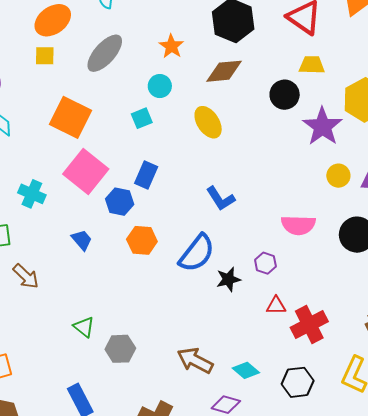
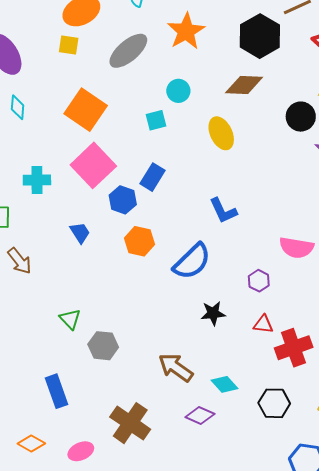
orange star: (171, 46) -> (186, 31), moved, size x1.5
cyan cross: (32, 194) -> (37, 180), turned -32
black star: (228, 279) -> (213, 313), moved

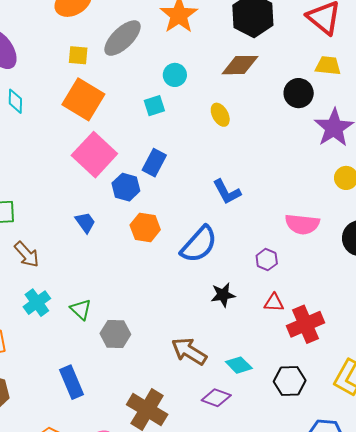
yellow square: (69, 45) -> (78, 55), moved
yellow ellipse: (221, 133) -> (220, 115), size x0.7
cyan cross: (37, 180) -> (37, 303), moved, turned -32

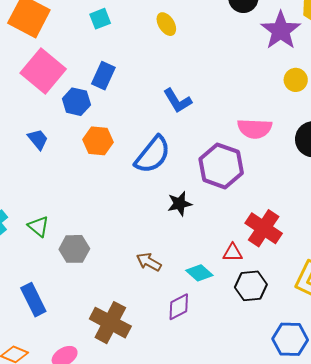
purple hexagon: (267, 260) -> (221, 166), size x2.0
red triangle: (274, 303) -> (233, 253), moved
red cross: (306, 324) -> (264, 228), turned -30
brown arrow: (189, 351) -> (149, 262), size x0.7
purple diamond: (216, 398) -> (179, 307), turned -44

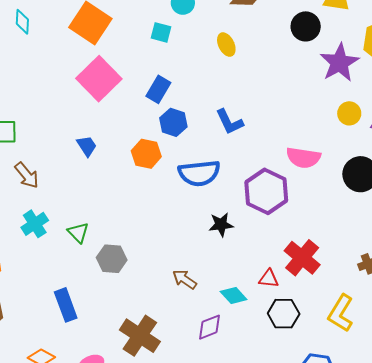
cyan square: (100, 19) -> (161, 32), turned 30
blue hexagon: (76, 102) -> (173, 122), moved
blue semicircle: (153, 155) -> (199, 173), turned 39

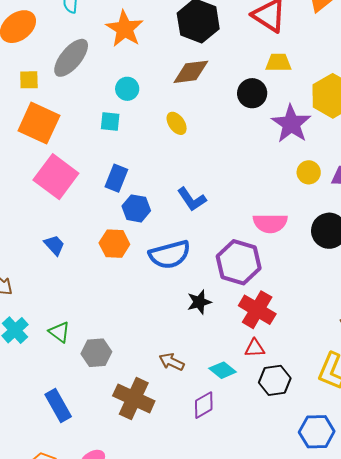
red cross: (302, 258) -> (257, 310), moved
brown cross: (140, 336) -> (134, 398), moved

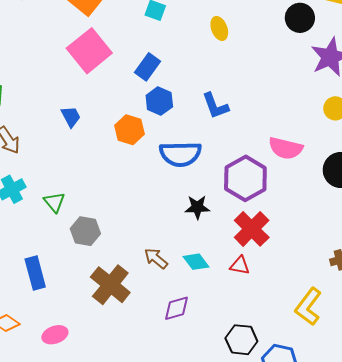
cyan diamond: (223, 370) -> (196, 262), moved
black hexagon: (275, 380) -> (241, 340), moved

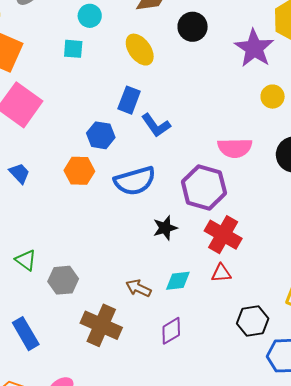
black circle: (300, 18) -> (193, 27), moved
yellow ellipse: (219, 28) -> (140, 50), size x1.4
blue rectangle: (147, 67) -> (129, 100), moved
cyan diamond: (196, 262) -> (178, 281), turned -44
black hexagon: (241, 340) -> (253, 321), moved

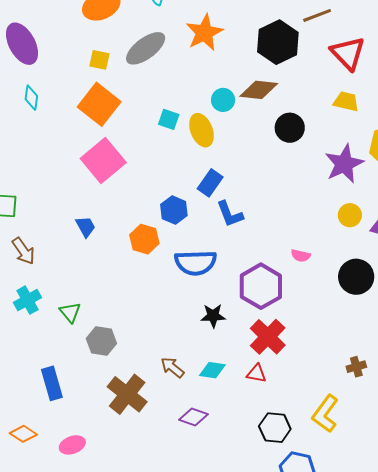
cyan circle: (90, 16) -> (223, 100), moved
yellow ellipse: (140, 50) -> (201, 130), moved
pink semicircle: (235, 148) -> (301, 256), size x0.6
purple diamond: (171, 331) -> (194, 417), turned 36

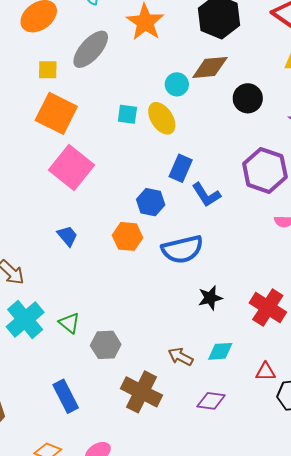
purple hexagon: (261, 286) -> (265, 170), moved
cyan cross: (27, 300) -> (25, 319), size x1.4
red triangle: (256, 373) -> (266, 372), moved

